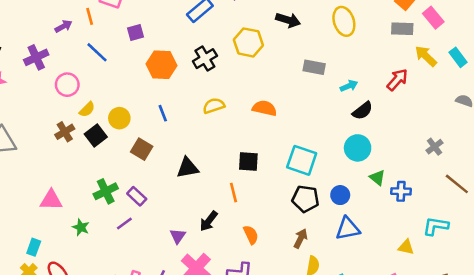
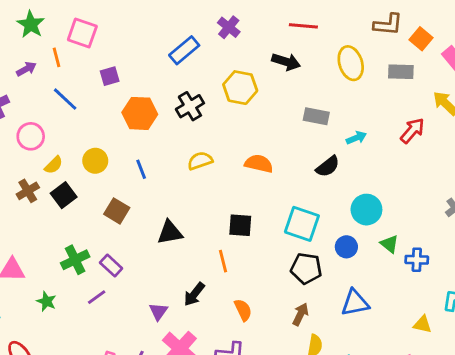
gray rectangle: (402, 29) -> (401, 72), moved
black semicircle: (363, 111) -> (328, 166), moved
yellow circle: (119, 118) -> (95, 161), moved
blue circle: (340, 195) -> (346, 247), moved

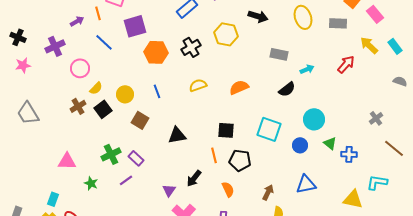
purple square: (110, 76) -> (135, 26), size x1.6
yellow circle: (95, 161) -> (125, 94), moved
orange semicircle: (259, 164) -> (239, 87), turned -36
black pentagon: (306, 268) -> (240, 160), moved
yellow triangle: (422, 324) -> (353, 199), size x1.5

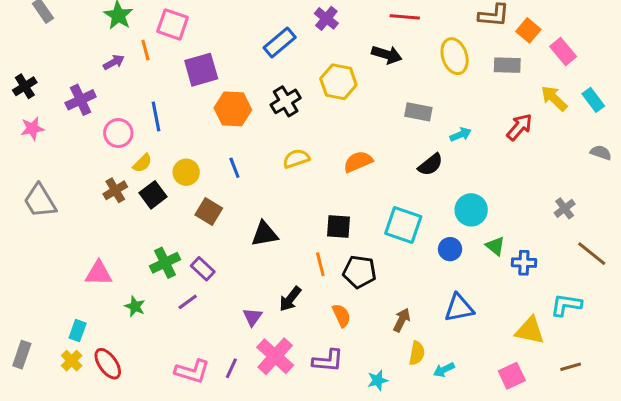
black cross: (18, 37) -> (25, 86), turned 35
blue line: (104, 42) -> (156, 116), moved, turned 36

